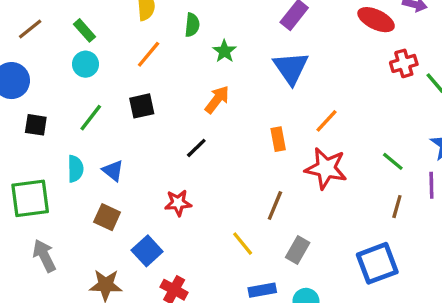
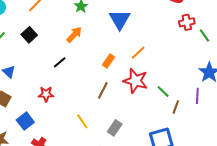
black square: (142, 106) -> (29, 35), turned -35
orange rectangle: (278, 139) -> (109, 61), turned 40
green line: (393, 161) -> (163, 92), moved
brown line: (275, 205) -> (103, 90), moved

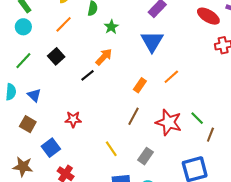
black line: (60, 62) -> (88, 75), moved
red star: (136, 81) -> (169, 122), moved

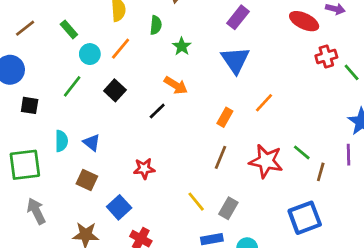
cyan circle: (23, 27) -> (90, 54), moved
orange arrow: (104, 57) -> (176, 85), turned 84
green line: (23, 61) -> (72, 86), moved
gray rectangle: (145, 156) -> (228, 208), moved

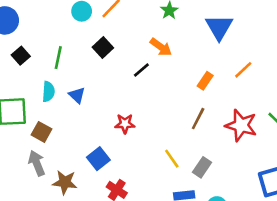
green line: (72, 86) -> (58, 58), moved, turned -30
black square: (30, 105) -> (21, 56), turned 36
brown square: (87, 180) -> (42, 132), moved
gray arrow: (36, 211) -> (37, 163), moved

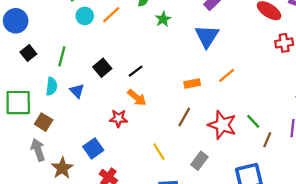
black square: (103, 47) -> (102, 68), moved
orange arrow: (161, 47) -> (137, 98), moved
orange rectangle: (205, 81) -> (192, 84), turned 42
gray rectangle: (202, 167) -> (199, 161), moved
brown star: (65, 182) -> (62, 168), turned 30

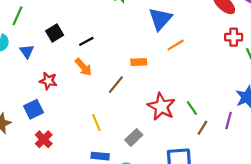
orange line: (227, 75) -> (176, 45), moved
brown line: (184, 117) -> (116, 85), moved
red star: (118, 118) -> (48, 81), moved

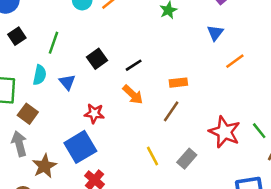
blue triangle: (160, 19) -> (215, 33), size x0.6
orange rectangle: (139, 62) -> (178, 83), moved
blue square: (34, 109) -> (80, 147), size x1.4
gray rectangle: (134, 137) -> (187, 159), moved

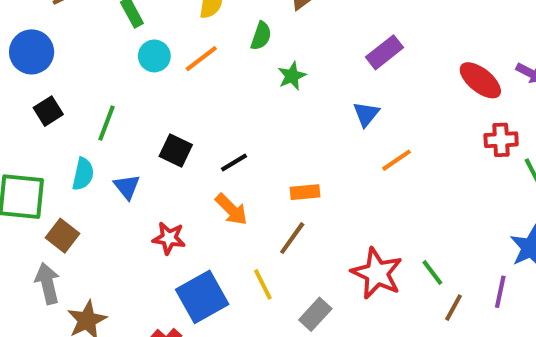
black square: (97, 59) -> (176, 150), turned -30
blue square: (80, 147) -> (202, 297), moved
yellow line: (153, 156) -> (263, 284), moved

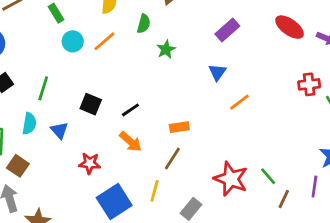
red ellipse: (480, 80) -> (290, 27), moved
yellow line: (263, 284) -> (155, 191), turned 45

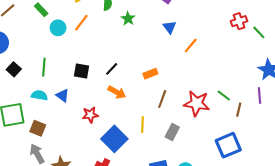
cyan semicircle: (29, 124) -> (39, 95), turned -77
brown line: (172, 158) -> (162, 99), moved

